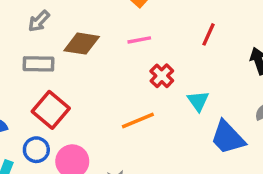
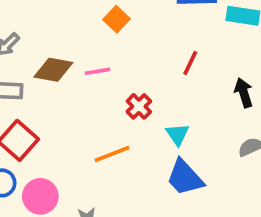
pink line: (139, 40) -> (98, 71), moved
blue trapezoid: (228, 138) -> (185, 178), moved

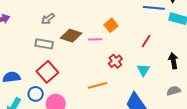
orange square: (117, 19) -> (111, 25), moved
cyan triangle: (177, 134) -> (143, 70), moved

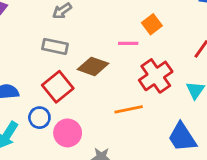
brown diamond: (71, 36) -> (93, 66), moved
red cross: (115, 61) -> (156, 76), size x1.6

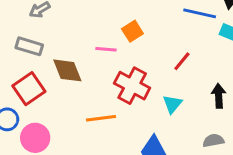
brown diamond: (93, 66) -> (67, 70), turned 44
red cross: (156, 76) -> (132, 86), turned -32

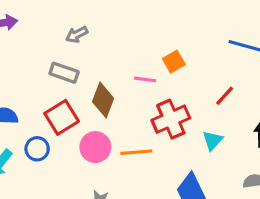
brown diamond: (67, 70) -> (103, 100), turned 40
red cross: (132, 86) -> (171, 119), turned 36
pink circle: (35, 138) -> (95, 147), moved

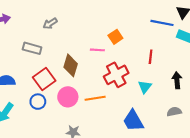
gray rectangle: (64, 73) -> (32, 48), moved
red line: (225, 96) -> (151, 57), turned -32
blue circle: (37, 149) -> (38, 102), moved

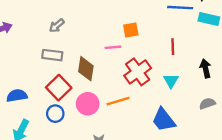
orange square: (115, 37) -> (131, 30), turned 32
gray rectangle: (32, 48) -> (52, 55), moved

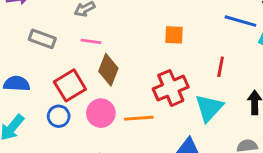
pink line: (113, 47) -> (91, 41), moved
gray rectangle: (52, 55) -> (42, 39), moved
cyan triangle: (171, 81) -> (209, 108), size x1.5

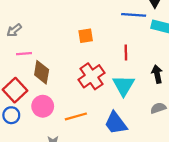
orange line: (139, 118) -> (76, 116), moved

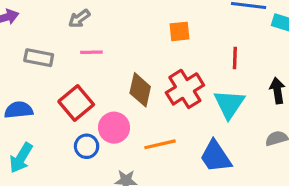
brown diamond: (42, 72) -> (140, 90), moved
blue circle: (11, 115) -> (87, 146), moved

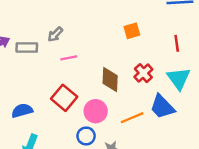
gray rectangle: (39, 58) -> (27, 47), moved
red cross: (185, 89) -> (143, 73), size x0.7
blue circle: (87, 146) -> (86, 136), moved
blue trapezoid: (216, 156) -> (162, 107), moved

